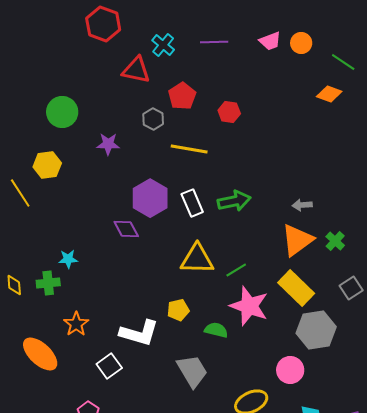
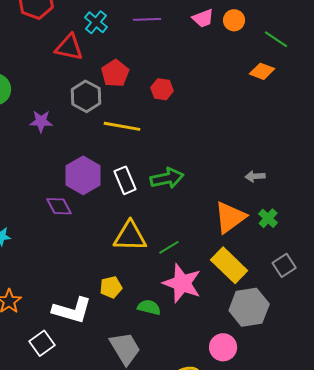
gray hexagon: (153, 119) -> (86, 96), size x1.4
gray arrow: (302, 205) -> (255, 176), moved

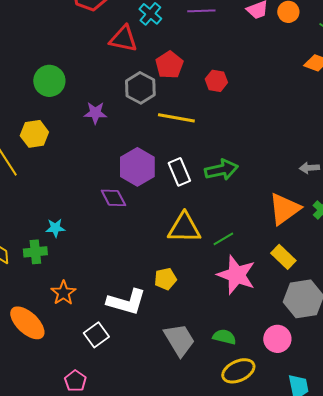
yellow rectangle: (229, 265) -> (283, 257), size x0.7
green semicircle: (149, 307) -> (224, 337), moved

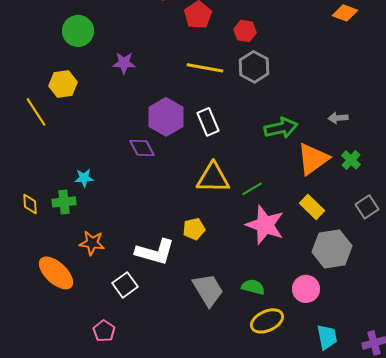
gray hexagon: (140, 88) -> (254, 67), moved
green arrow: (221, 170) -> (281, 128), moved
orange star: (63, 293) -> (92, 243), turned -30

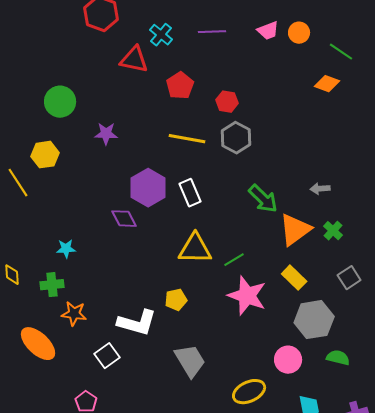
green arrow: (281, 128) -> (263, 199), turned 56
green cross: (64, 202) -> (52, 285), moved
green semicircle: (253, 287) -> (338, 358), moved

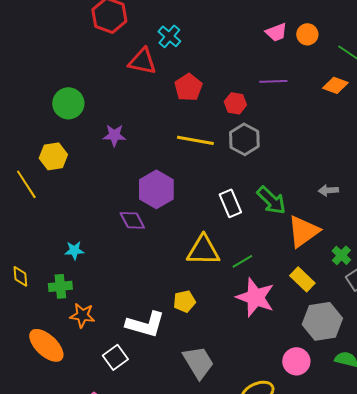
purple line: (212, 32) -> (273, 81), moved
white rectangle: (190, 193) -> (230, 203), moved
green cross: (333, 231) -> (341, 255), moved

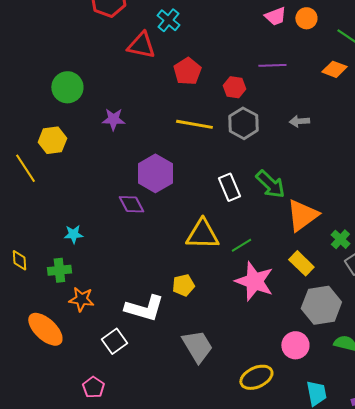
gray arrow: (328, 190) -> (299, 121), moved

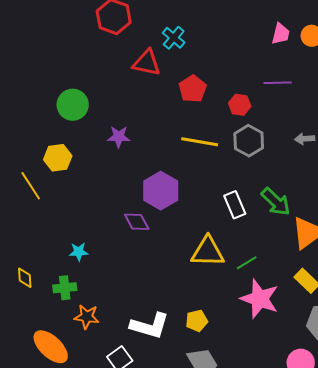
pink trapezoid: (275, 16) -> (281, 34), turned -55
yellow pentagon: (183, 285) -> (197, 321), moved

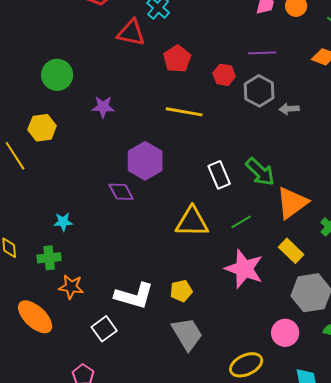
gray hexagon: (249, 141) -> (259, 91), moved
green line: (247, 263) -> (241, 222), moved

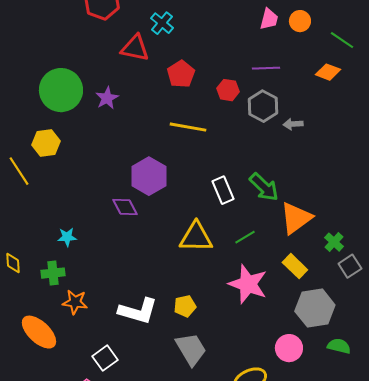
green circle: (57, 75) -> (61, 90), size x1.4
purple star: (103, 107) -> (107, 98), moved, turned -30
white square: (104, 329) -> (105, 358), moved

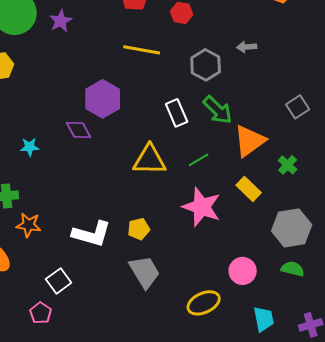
gray hexagon: (263, 106) -> (206, 65), moved
cyan star: (67, 237) -> (30, 147), moved
gray square: (350, 266) -> (298, 107), moved
gray hexagon: (315, 308) -> (292, 228), moved

